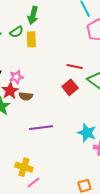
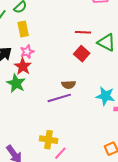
yellow rectangle: (31, 39) -> (23, 29), moved
brown semicircle: (26, 96) -> (69, 85), moved

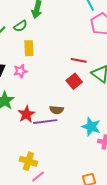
yellow rectangle: (23, 29) -> (29, 48), moved
red star: (23, 66) -> (26, 114), moved

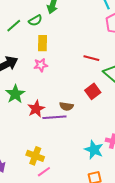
pink star: (20, 71) -> (41, 65), moved
red square: (74, 81) -> (93, 91), moved
cyan star: (91, 127) -> (94, 150), moved

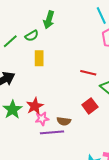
pink star: (41, 65) -> (42, 119), moved
red star: (36, 109) -> (35, 106), moved

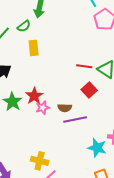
red line: (88, 73) -> (84, 66), moved
purple line: (52, 132) -> (75, 120), moved

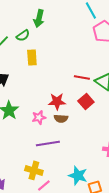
red star: (34, 96) -> (57, 101), moved, turned 30
purple line: (75, 120) -> (48, 143), moved
cyan star: (97, 148) -> (78, 175), moved

